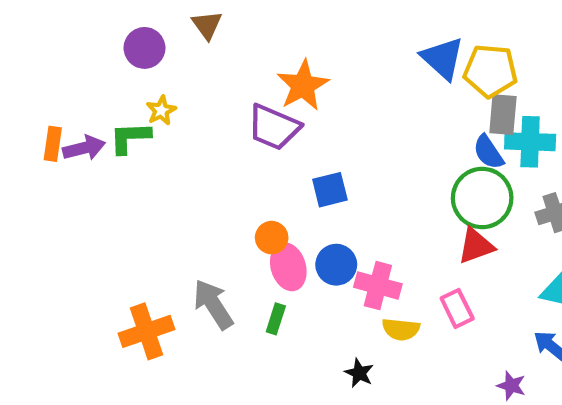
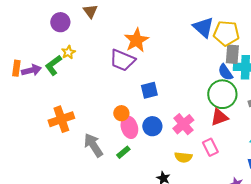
green L-shape: (130, 138) -> (53, 65), turned -35
pink cross: (378, 286) -> (183, 124), moved, turned 35
green rectangle: (276, 319) -> (123, 152), turned 32
orange cross: (147, 331) -> (61, 119), moved

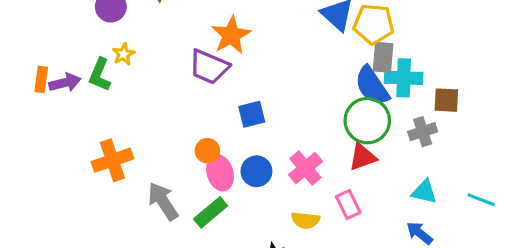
green L-shape: (53, 65) -> (100, 75), turned -30
blue semicircle: (225, 72) -> (372, 86), size x1.5
green rectangle: (123, 152) -> (211, 212), size x1.5

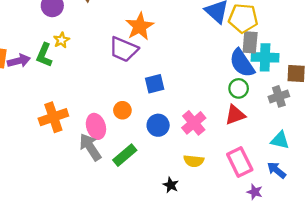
green circle: (367, 121) -> (239, 88), size x0.6
pink ellipse: (220, 173) -> (96, 126), moved
pink rectangle: (348, 204) -> (240, 162), moved, size x1.4

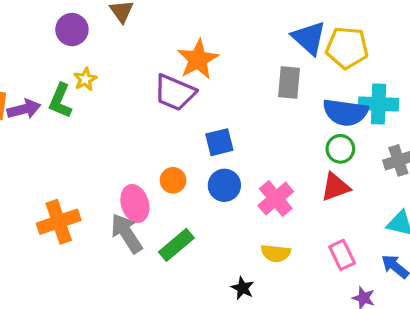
gray rectangle: (250, 42) -> (289, 83), moved
blue semicircle: (242, 63) -> (345, 112), turned -48
orange cross: (53, 117) -> (59, 222), moved
blue circle: (158, 125) -> (224, 185), moved
pink rectangle: (240, 162) -> (342, 255), size x0.7

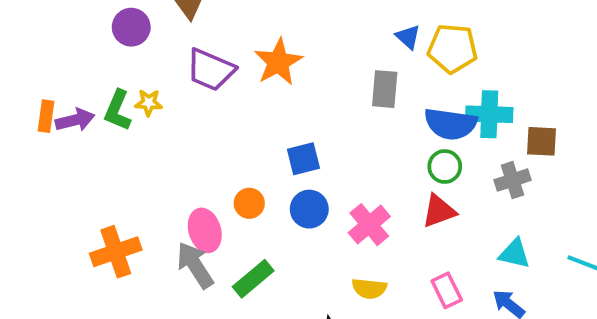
blue triangle: (309, 38) -> (408, 37), size x0.6
yellow star: (85, 79) -> (149, 103), moved, turned 30
purple trapezoid: (175, 92) -> (211, 70), moved

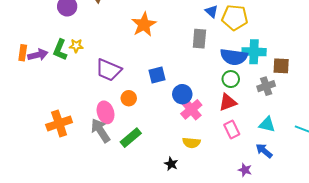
purple trapezoid: (211, 70) -> (109, 70), moved
blue circle: (309, 209) -> (182, 94), moved
pink rectangle: (447, 290) -> (232, 130), moved

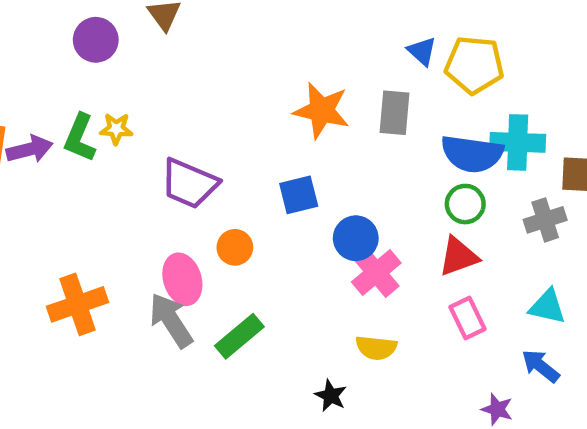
orange star: (144, 25) -> (322, 110), moved, turned -30

